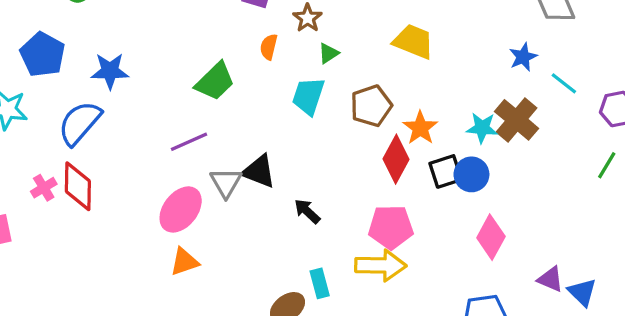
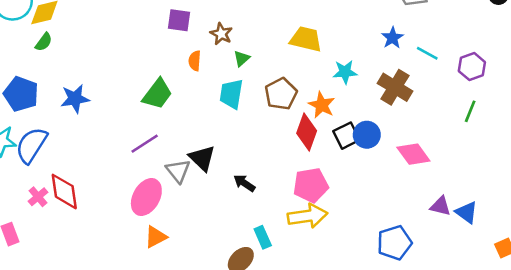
blue semicircle: (80, 123) -> (31, 145), moved
cyan star: (482, 128) -> (345, 72), moved
black triangle: (259, 171) -> (202, 158), turned 32
pink diamond: (491, 237) -> (413, 154), moved, turned -56

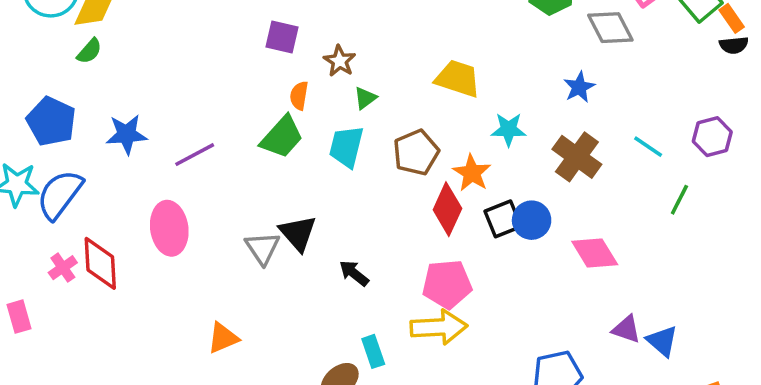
cyan line: (427, 53) -> (648, 147), moved
purple hexagon: (472, 67) -> (712, 137), moved
green trapezoid: (157, 94) -> (282, 137), moved
purple line: (145, 144) -> (195, 155), moved
pink ellipse: (146, 197) -> (169, 228), moved, turned -42

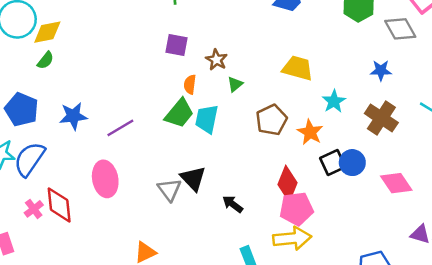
blue star: (579, 87) -> (381, 70), turned 30
cyan star: (509, 129) -> (334, 101), turned -30
cyan trapezoid: (346, 147) -> (207, 119), moved
red diamond: (447, 209) -> (288, 184), moved

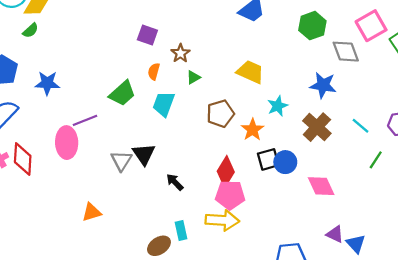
blue star: (381, 70) -> (323, 85), size x1.4
green trapezoid: (179, 113) -> (122, 93), moved
purple line: (120, 128) -> (85, 120), moved

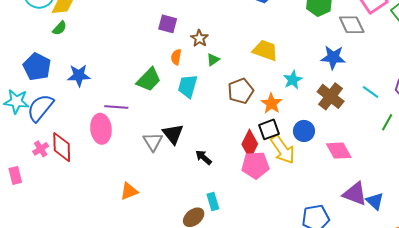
purple line: (85, 120) -> (116, 107), turned 30
black square: (268, 159) -> (269, 129), moved
yellow arrow: (222, 220) -> (283, 150), moved, turned 56
purple triangle: (335, 234) -> (355, 194), size x1.5

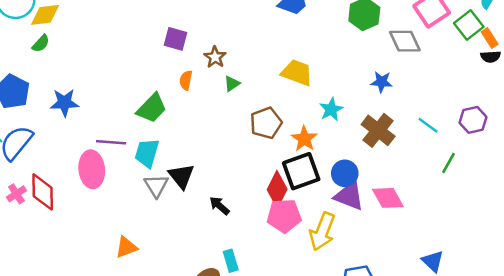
blue star: (333, 57) -> (382, 82), size x0.7
cyan trapezoid: (188, 86) -> (147, 153), moved
black square: (269, 129) -> (301, 171), size x1.4
yellow arrow: (283, 150) -> (322, 231), moved, turned 56
purple triangle: (355, 194) -> (349, 196), moved

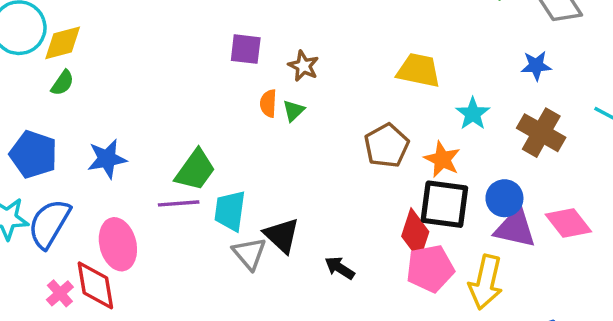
green triangle: (232, 84) -> (294, 111), moved
green trapezoid: (152, 108) -> (195, 170), moved
pink ellipse: (92, 169) -> (118, 244), moved
black square: (301, 171) -> (444, 204), turned 36

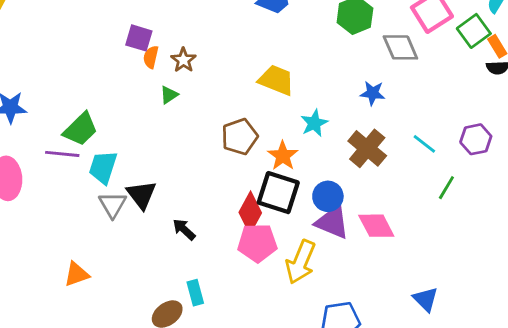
orange semicircle: (268, 103) -> (151, 57), moved

